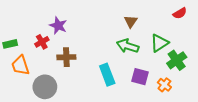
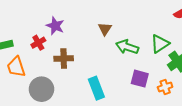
brown triangle: (131, 21) -> (105, 29), moved
cyan rectangle: (107, 75) -> (96, 88), moved
orange cross: (164, 85) -> (165, 87), turned 32

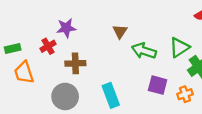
purple star: (55, 26) -> (66, 28), turned -30
gray circle: (41, 89) -> (65, 96), moved

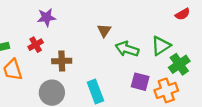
purple star: (66, 28) -> (46, 17), moved
orange cross: (185, 94) -> (166, 90), size x1.5

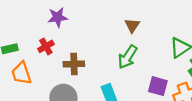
brown triangle: (104, 30) -> (132, 25), moved
green arrow: (127, 49) -> (128, 57), moved, turned -75

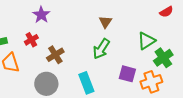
purple star: (58, 17) -> (41, 15), turned -30
brown cross: (74, 64) -> (55, 55), turned -30

